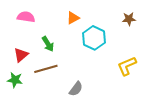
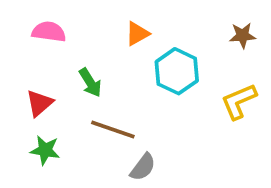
yellow L-shape: (127, 66) -> (239, 101), moved
brown line: (46, 69) -> (113, 130), moved, turned 35
green star: (15, 80) -> (45, 150), moved

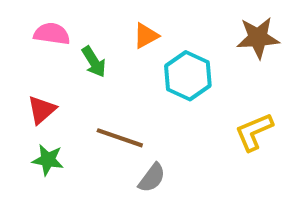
brown star: (243, 35) -> (258, 38), size x1.5
green arrow: (90, 83) -> (94, 62), moved
yellow L-shape: (239, 101) -> (254, 132), moved

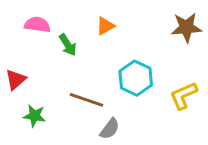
cyan hexagon: (188, 76) -> (136, 78), moved
red triangle: (42, 110) -> (16, 80), moved

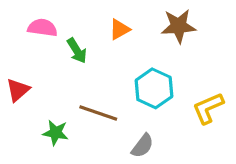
brown star: (186, 27) -> (179, 26), moved
green star: (34, 116) -> (56, 133), moved
gray semicircle: (110, 129) -> (142, 146), moved

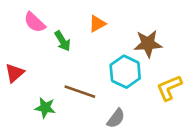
brown star: (179, 26) -> (148, 44), moved
pink semicircle: (42, 28) -> (35, 22), turned -145

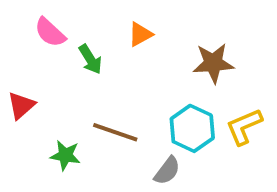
cyan hexagon: (125, 72) -> (192, 128), moved

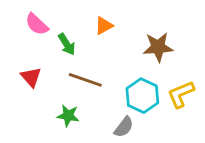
red triangle: (21, 105) -> (31, 77), moved, turned -30
brown line: (115, 132) -> (85, 80), moved
green star: (65, 155) -> (68, 116), moved

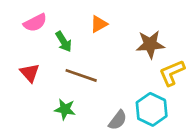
pink semicircle: (37, 24) -> (35, 23), turned -70
yellow L-shape: (181, 94) -> (172, 73), moved
cyan hexagon: (142, 96) -> (152, 109), moved

